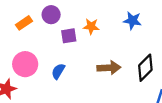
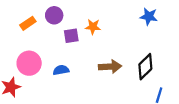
blue star: (132, 21) -> (149, 16), moved
blue semicircle: (58, 71) -> (61, 70), turned 49

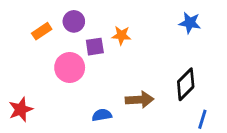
pink circle: (29, 63) -> (70, 68), moved
brown arrow: (110, 67) -> (140, 100), moved
blue semicircle: (61, 70) -> (102, 115), moved

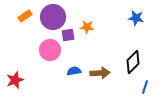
purple circle: (74, 21) -> (53, 17), size x1.6
orange rectangle: (42, 31) -> (25, 16), moved
blue semicircle: (102, 115) -> (74, 71), moved

